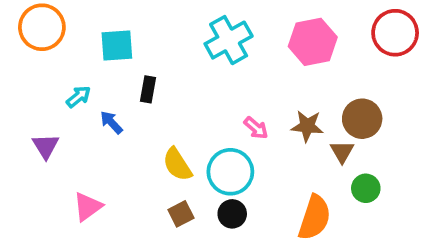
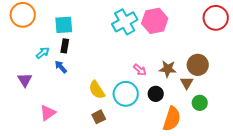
pink hexagon: (313, 42) -> (155, 21), moved
black rectangle: (148, 89) -> (65, 46), moved
black circle: (232, 214) -> (156, 94), moved

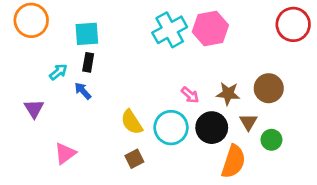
brown triangle: (187, 83) -> (248, 122), moved
black circle: (156, 94) -> (212, 128), size x1.5

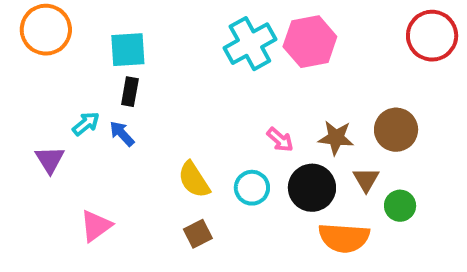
cyan arrow: (58, 72) -> (86, 124), moved
cyan circle: (171, 128) -> (252, 188), size x0.7
orange semicircle: (233, 162) -> (344, 238), turned 76

